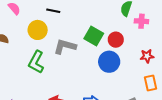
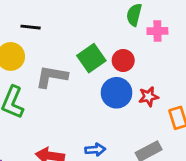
green square: (94, 36) -> (91, 58), turned 30
red star: (147, 56) -> (149, 97), moved

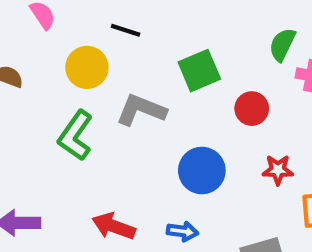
green square: (91, 58) -> (199, 71), moved
blue circle: (117, 93) -> (202, 171), moved

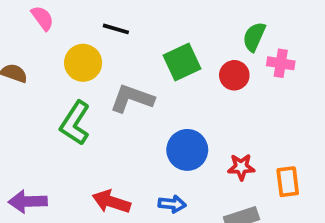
red circle: (252, 109) -> (234, 75), moved
red star: (278, 170) -> (241, 167), moved

